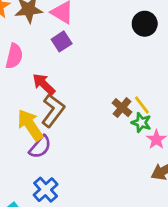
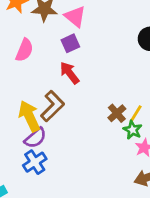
red arrow: (44, 84) -> (70, 73), moved
yellow line: (142, 105) -> (136, 114), turned 60
blue cross: (46, 190) -> (35, 162), moved

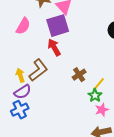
purple square: (70, 43) -> (58, 26), size x1.6
brown cross: (117, 113) -> (79, 75), moved
yellow arrow: (29, 116) -> (20, 75), size x0.6

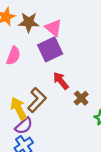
red arrow: (54, 47) -> (61, 81), moved
yellow arrow: (20, 75) -> (19, 109), size x1.5

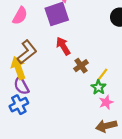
brown L-shape: (37, 100) -> (27, 52), moved
purple semicircle: (24, 126) -> (21, 86), turned 96

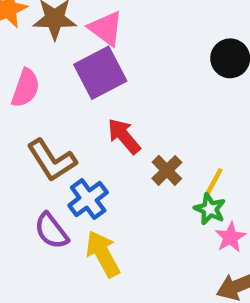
brown L-shape: (27, 52) -> (52, 160), turned 105
yellow arrow: (18, 68) -> (103, 254), moved
blue cross: (19, 105) -> (88, 199), moved

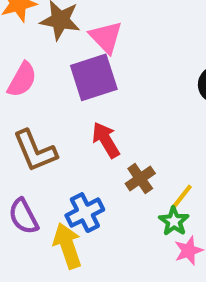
blue cross: (88, 199) -> (85, 213), moved

